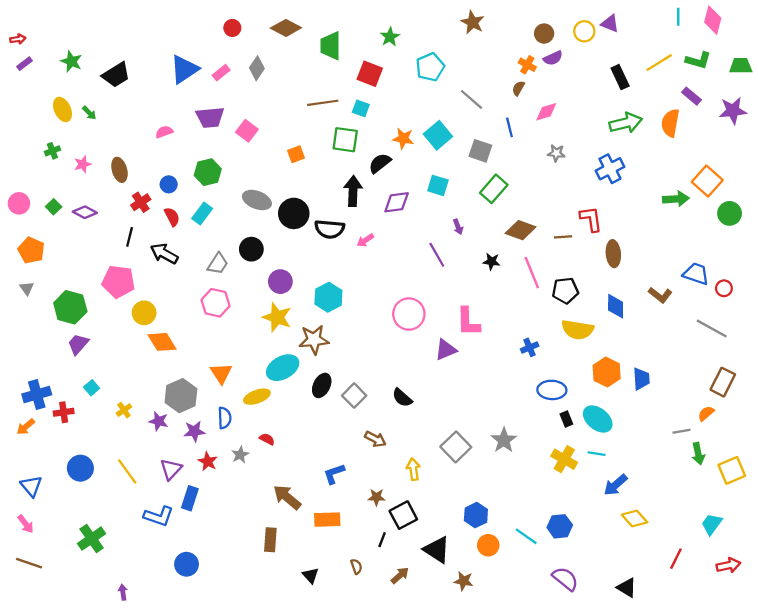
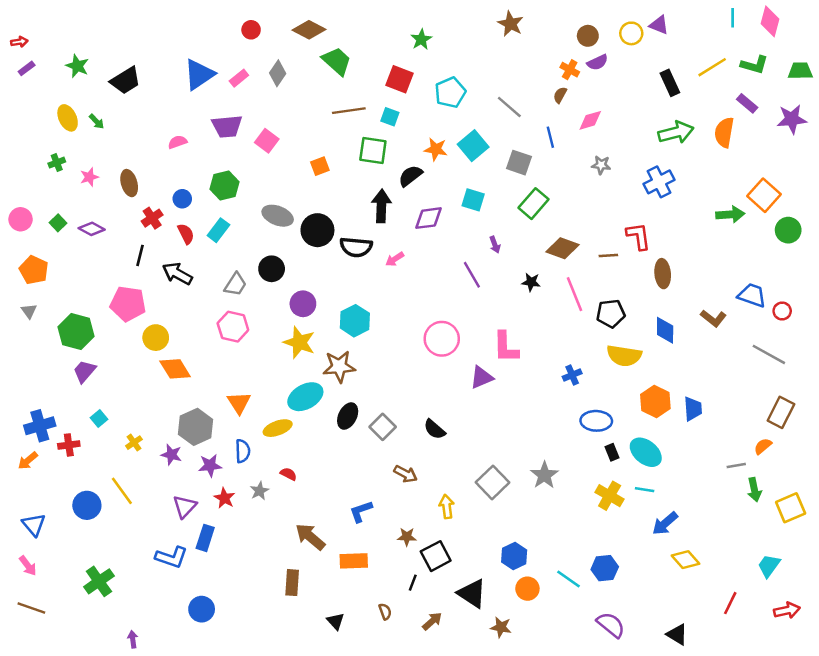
green trapezoid: (331, 46) -> (337, 61), moved, turned 132
cyan pentagon: (430, 67) -> (450, 93), moved
yellow line: (127, 472) -> (122, 491), moved

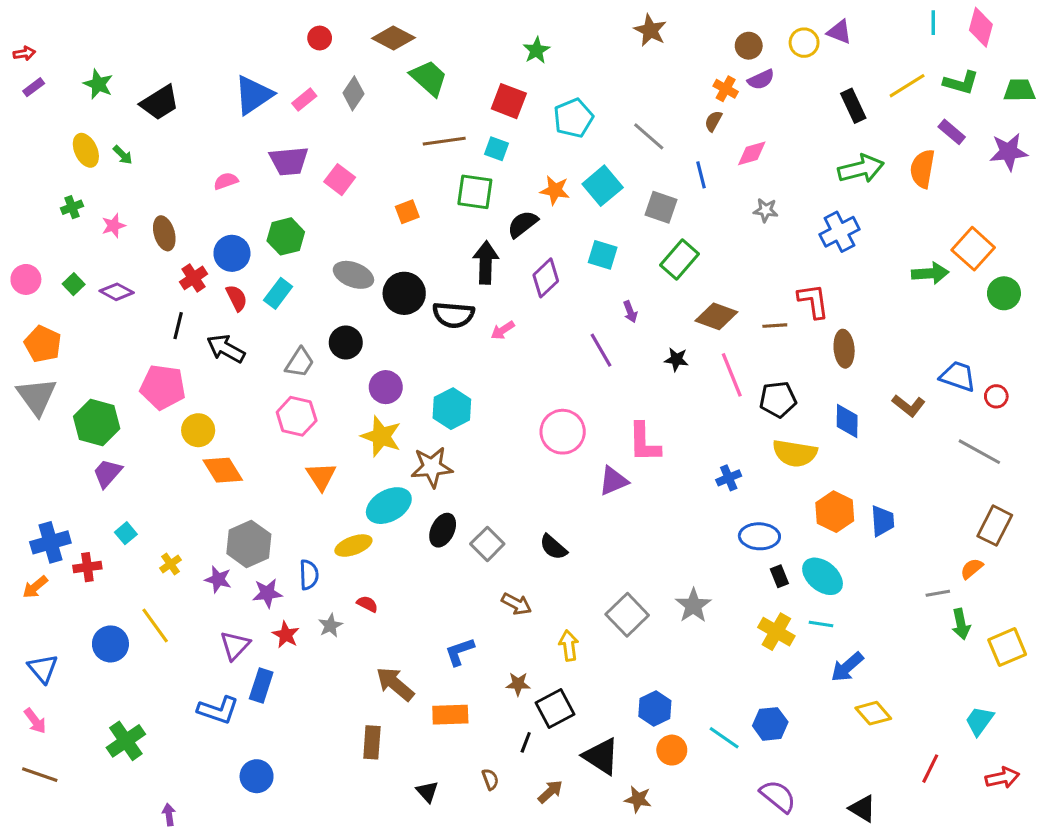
blue circle: (182, 199) -> (232, 253), size x1.5
purple diamond: (428, 218) -> (546, 278), turned -36
gray triangle: (29, 311) -> (37, 396), size x2.0
orange triangle: (239, 403) -> (321, 476), moved

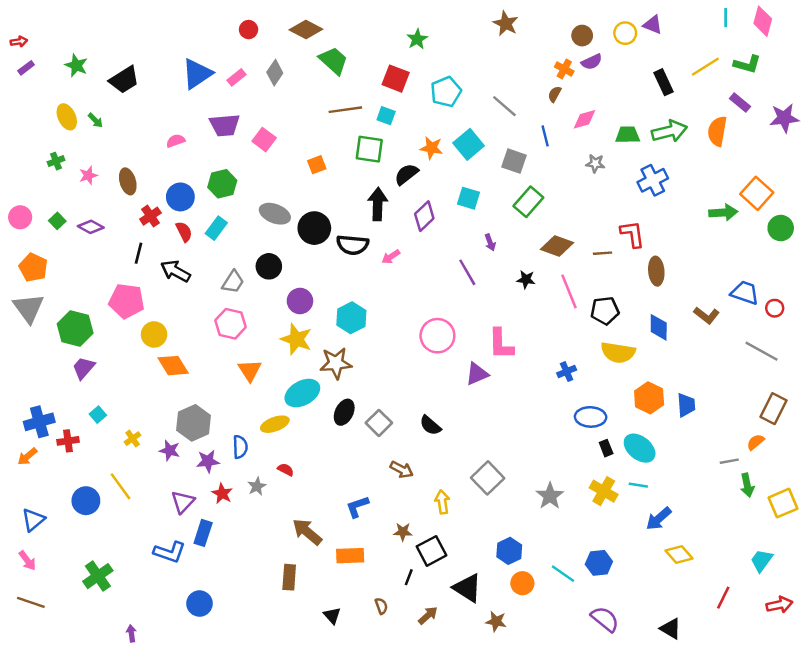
green trapezoid: (1019, 90) -> (628, 135), moved
gray star: (693, 606) -> (550, 496), moved
blue triangle: (43, 669) -> (33, 520), turned 30

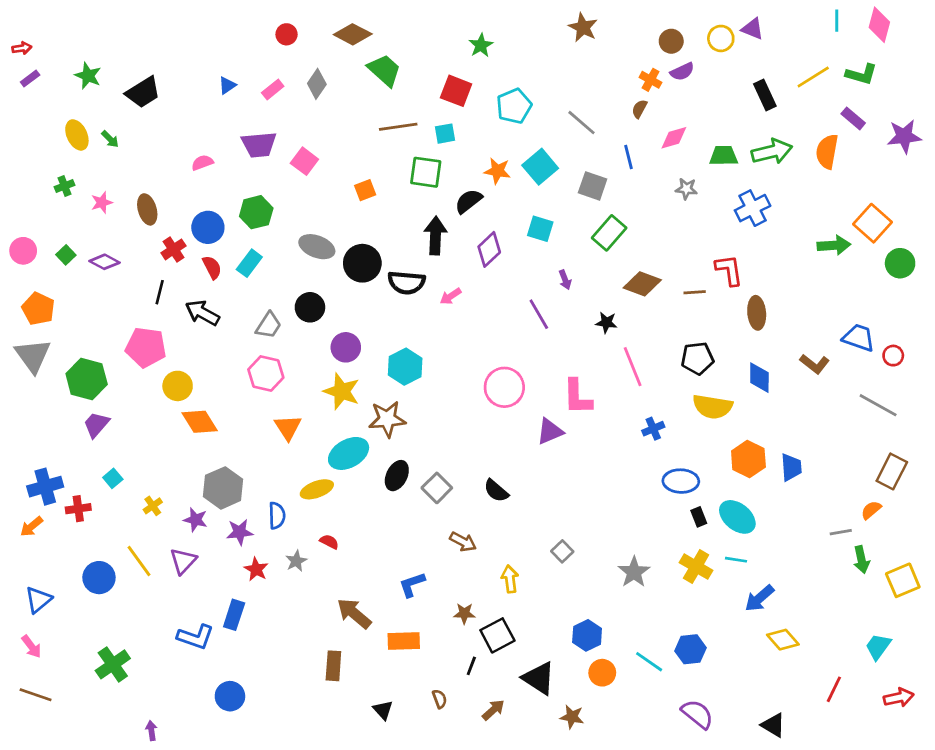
blue triangle: (197, 74) -> (227, 85), size x0.5
cyan square: (386, 116) -> (445, 134), turned -30
pink line: (569, 291) -> (633, 367), moved
gray square: (488, 478) -> (562, 551), size x0.6
purple triangle: (183, 502) -> (183, 561), moved

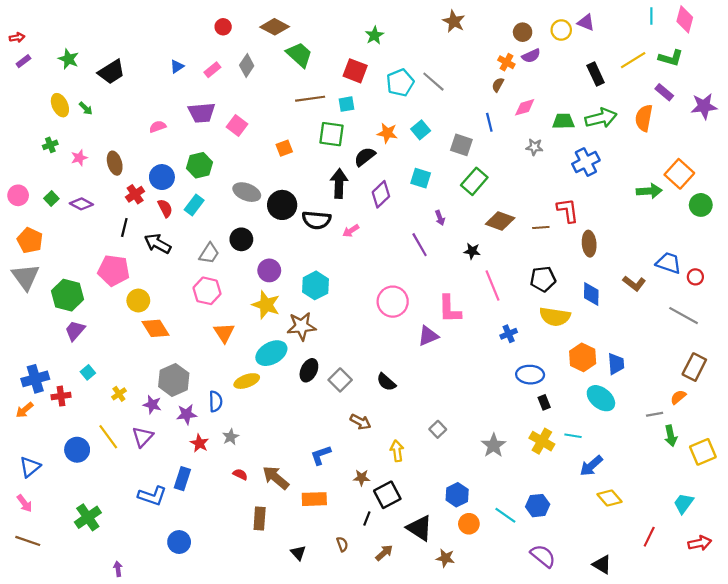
gray line: (582, 123) -> (433, 82), moved
cyan square: (540, 167) -> (421, 130), size x0.7
cyan ellipse: (737, 517) -> (601, 398), moved
red semicircle: (329, 542) -> (240, 474), moved

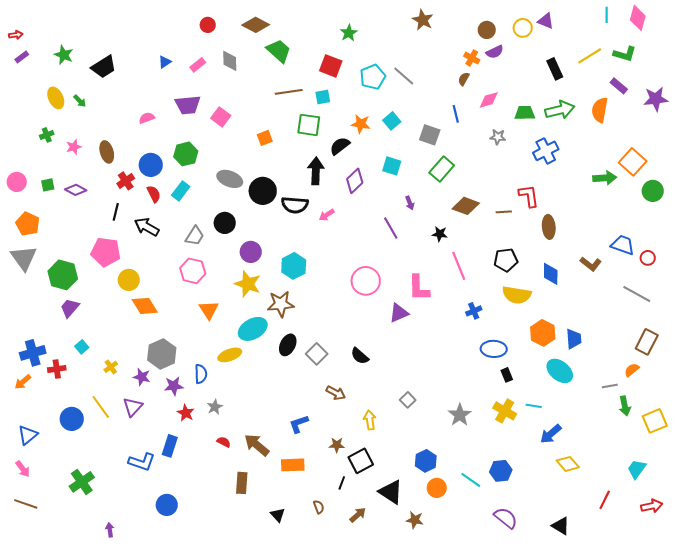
gray diamond: (247, 65) -> (230, 61), turned -35
green square: (51, 199) -> (48, 185), turned 32

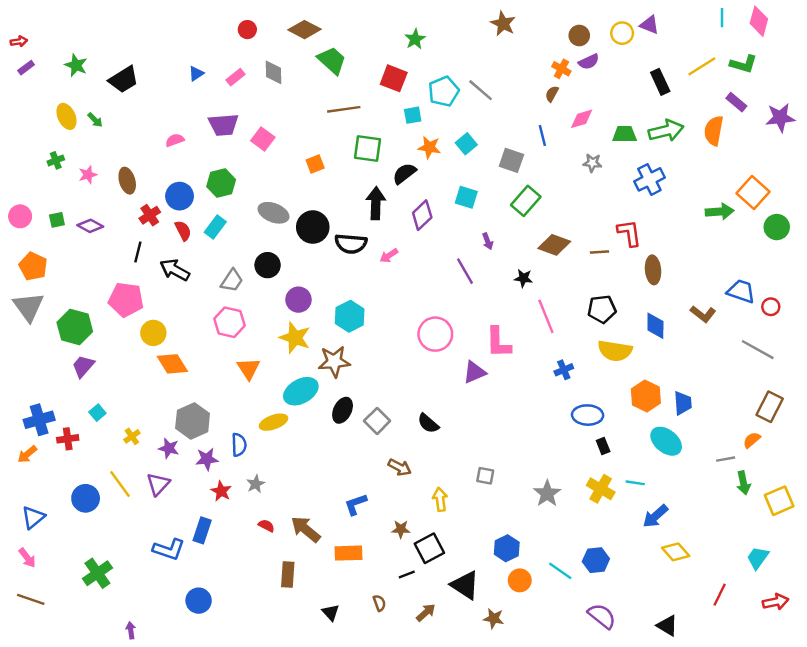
cyan square: (323, 97) -> (413, 115), moved
gray square: (408, 400) -> (485, 476), turned -35
black line: (342, 483) -> (407, 574), turned 48

